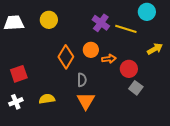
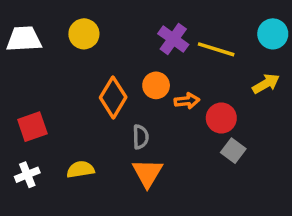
cyan circle: (147, 12) -> (273, 34), moved

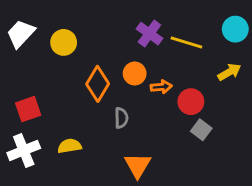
yellow circle: (84, 34) -> (64, 42), moved
white trapezoid: (24, 39) -> (21, 34), turned -44
orange triangle: (147, 173) -> (138, 165), moved
white cross: (27, 175) -> (24, 150), size x1.5

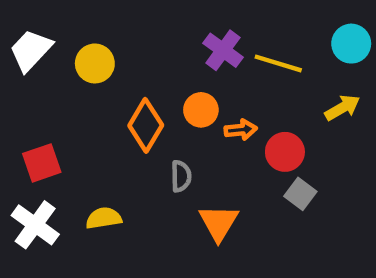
white cross: (24, 150) -> (35, 225), turned -32
orange triangle: (138, 165) -> (219, 223), moved

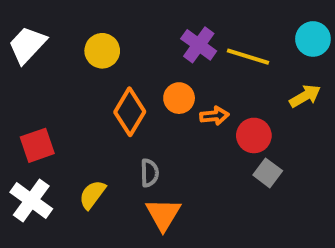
yellow circle: (95, 63) -> (102, 51), moved
gray semicircle: (181, 176) -> (149, 173), moved
yellow semicircle: (104, 218) -> (92, 195), turned -44
orange triangle: (219, 223) -> (163, 214), moved

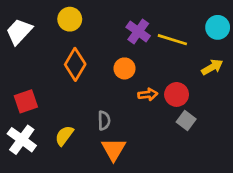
yellow circle: (102, 51) -> (70, 19), moved
orange diamond: (130, 112) -> (75, 64), moved
orange arrow: (214, 116) -> (148, 94), moved

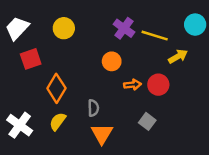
yellow circle: (70, 19) -> (64, 28), moved
orange diamond: (75, 64) -> (56, 88), moved
yellow arrow: (212, 67) -> (178, 56), moved
red square: (26, 101) -> (31, 59), moved
gray square: (186, 121) -> (147, 121), moved

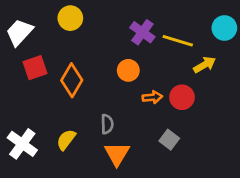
yellow circle: (64, 28) -> (70, 18), moved
orange diamond: (56, 88) -> (72, 80), moved

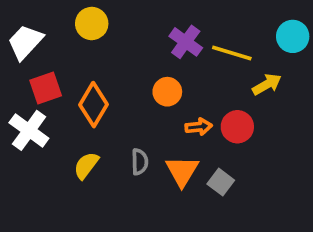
yellow semicircle: (66, 140) -> (86, 165), moved
white cross: (22, 144) -> (29, 130), moved
orange triangle: (117, 154) -> (182, 171), moved

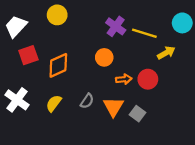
orange diamond: (94, 105) -> (58, 65), turned 35
white cross: (29, 130) -> (17, 100), moved
gray semicircle: (140, 162) -> (87, 101), turned 35

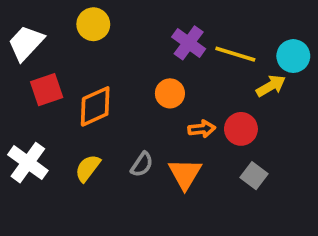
cyan circle: (182, 23) -> (293, 56), moved
gray square: (138, 114) -> (254, 176), moved

